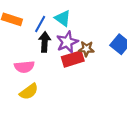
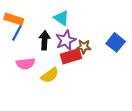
blue line: (40, 24) -> (17, 33), moved
yellow semicircle: (29, 92) -> (50, 75), moved

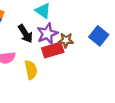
black arrow: (45, 40) -> (25, 34), turned 144
yellow semicircle: (50, 75) -> (31, 70), turned -66

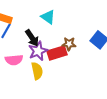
purple star: (47, 34) -> (38, 51), moved

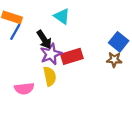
brown star: (69, 44) -> (114, 60), moved
pink semicircle: (14, 60) -> (24, 89), moved

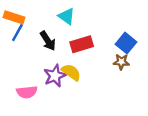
purple star: (51, 54) -> (55, 76), moved
red rectangle: (72, 56) -> (82, 44), moved
yellow semicircle: (50, 76) -> (71, 72), moved, turned -42

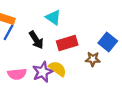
brown star: (121, 62) -> (93, 59), moved
pink semicircle: (27, 92) -> (17, 74), moved

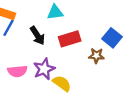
cyan triangle: (53, 17) -> (55, 12), turned -42
yellow semicircle: (58, 69) -> (62, 83), moved

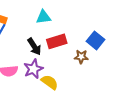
black arrow: (37, 36) -> (34, 47), moved

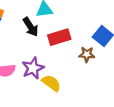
black arrow: (34, 47) -> (31, 27), moved

